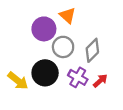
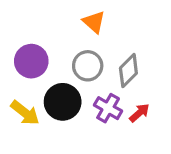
purple circle: (44, 29) -> (31, 61), moved

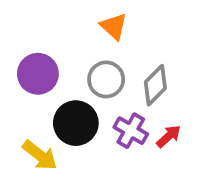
yellow arrow: (25, 113) -> (40, 155), moved

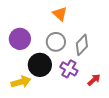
red arrow: (169, 136) -> (94, 80), moved
yellow arrow: (40, 155) -> (21, 82), turned -54

